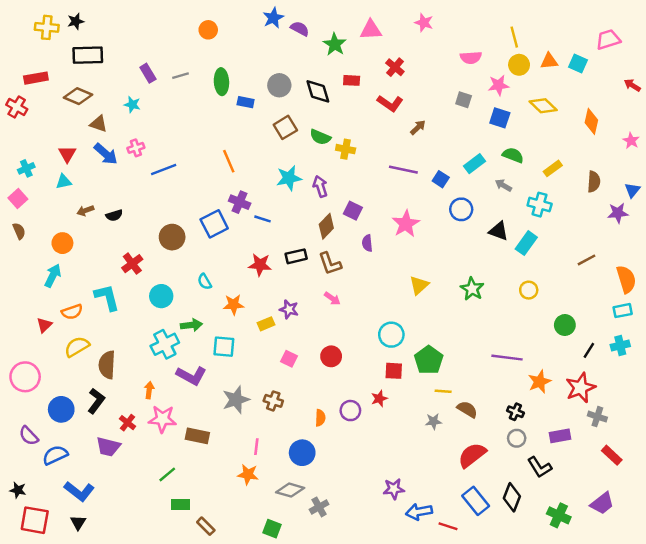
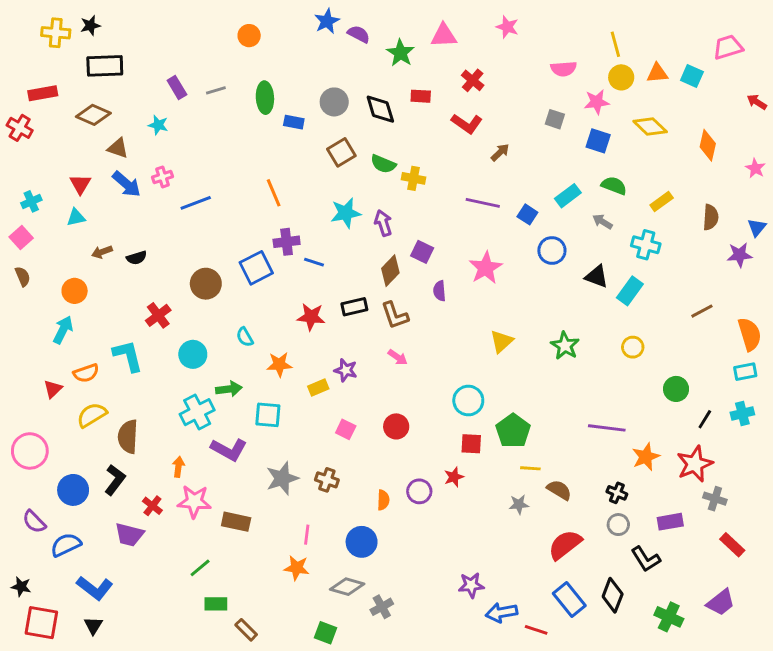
purple cross: (240, 202) -> (287, 242), turned -30

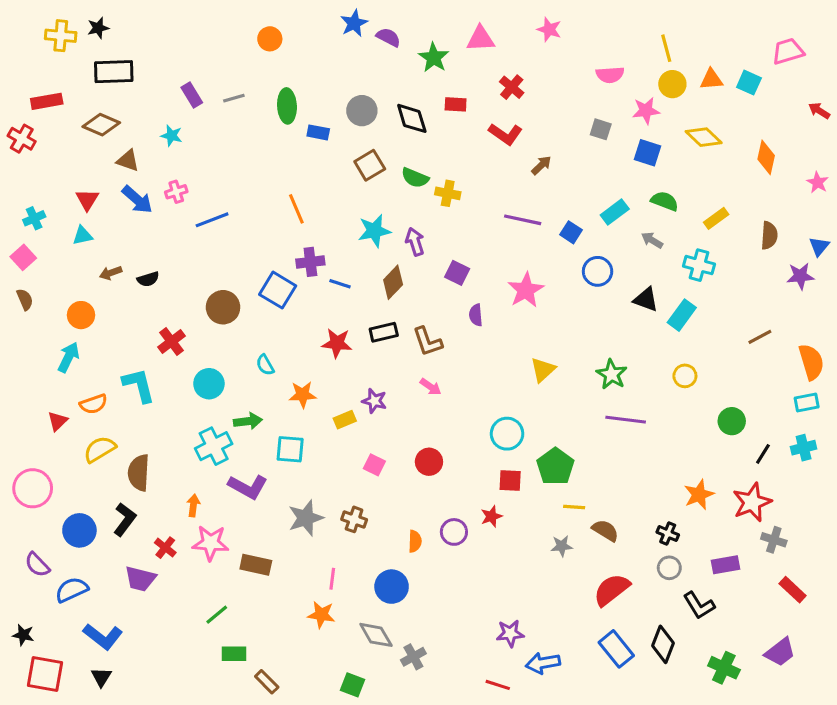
blue square: (256, 268) -> (278, 290), turned -32
brown diamond: (390, 271) -> (393, 282), moved
purple line: (607, 428) -> (626, 420), moved
gray diamond: (347, 587) -> (376, 635), turned 44
red line: (536, 630) -> (498, 685), moved

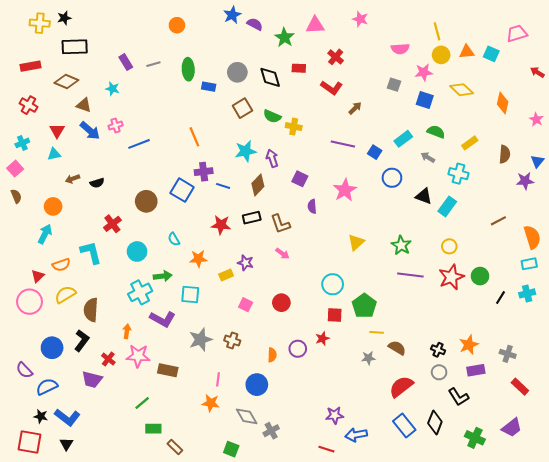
red cross: (22, 139) -> (28, 105), moved
pink circle: (33, 488) -> (30, 302), moved
orange star: (699, 495) -> (469, 345), moved
red star: (752, 502) -> (451, 277), moved
black star: (23, 635) -> (41, 416), moved

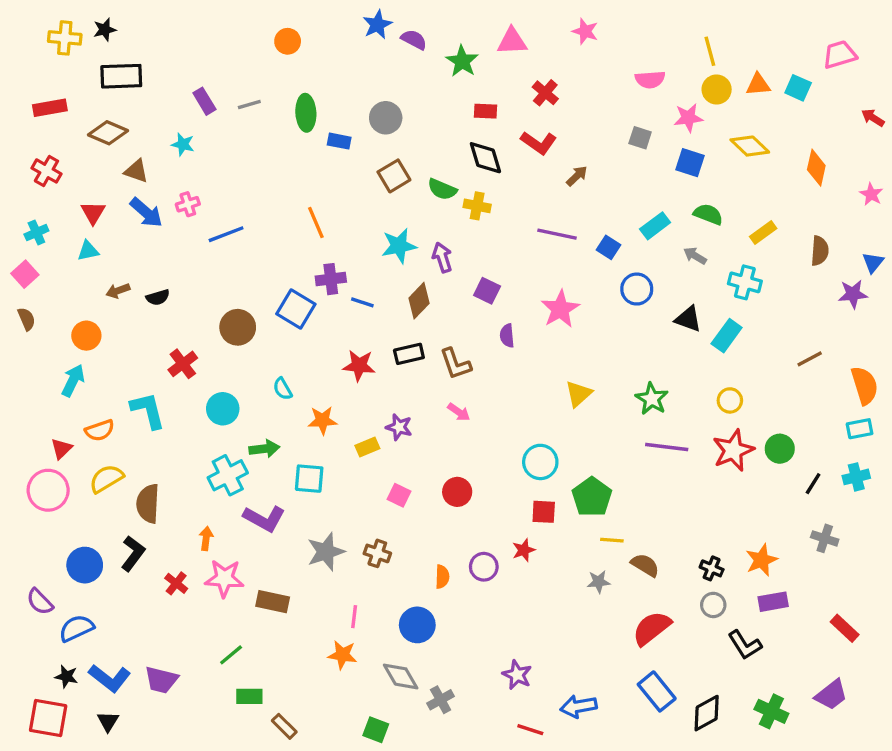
black diamond: (270, 77) -> (485, 158), moved
gray cross: (508, 354) -> (825, 538), moved
purple trapezoid: (92, 379) -> (161, 680), moved
purple star: (335, 415) -> (517, 675), moved, turned 30
black diamond: (435, 422) -> (707, 713), moved, turned 40

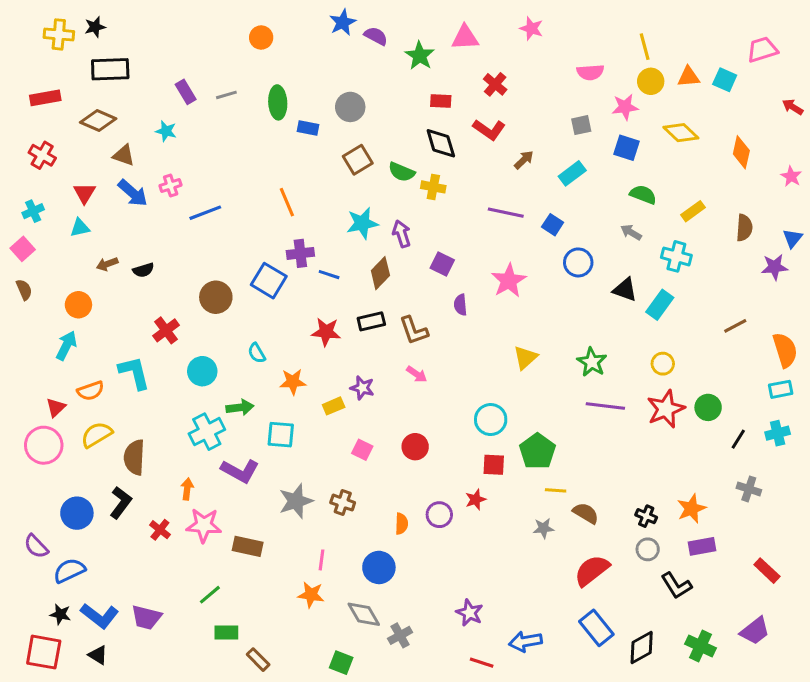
gray square: (640, 138) -> (581, 125), turned -30
cyan rectangle: (655, 226) -> (572, 173), moved
black triangle: (108, 721) -> (98, 655), turned -30

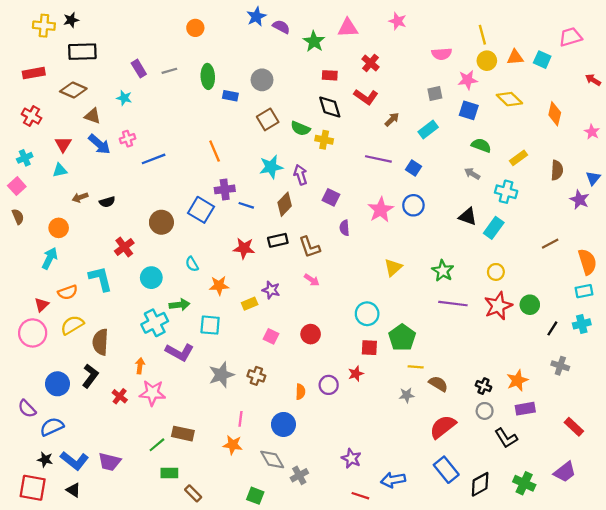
blue circle: (578, 262) -> (413, 205), moved
purple star: (775, 267) -> (580, 200), turned 30
brown rectangle: (248, 546) -> (183, 434), moved

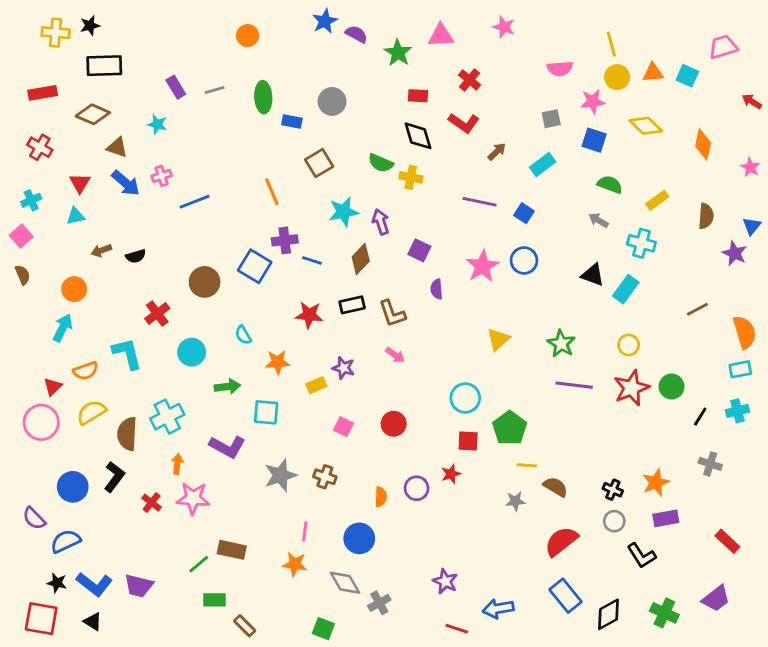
brown square: (268, 119) -> (319, 163), moved
cyan cross: (155, 323) -> (167, 417), moved

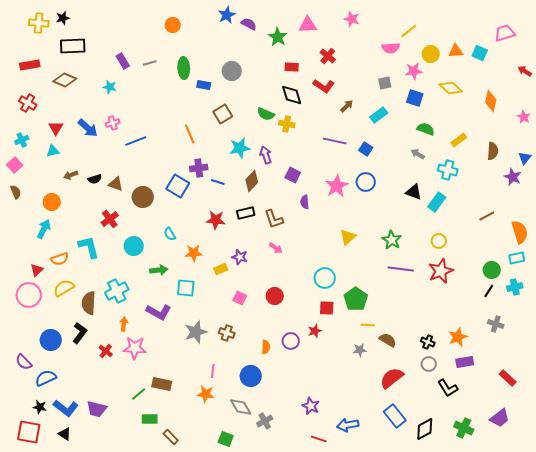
yellow line: (611, 44) -> (409, 31), moved, turned 66
brown triangle: (117, 147) -> (116, 184), moved
green circle: (672, 387) -> (492, 270), moved

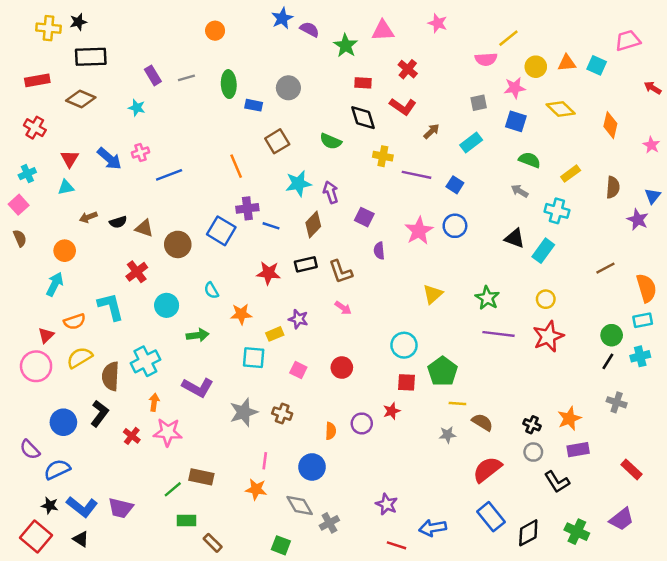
yellow cross: (287, 124) -> (383, 156), moved
cyan square: (186, 288) -> (254, 358), moved
red square: (29, 432) -> (36, 537), turned 30

